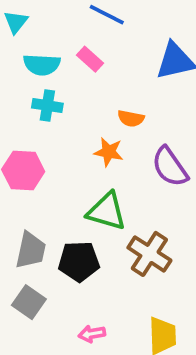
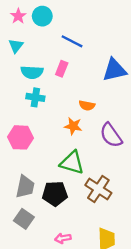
pink rectangle: (90, 59) -> (62, 69), turned 70

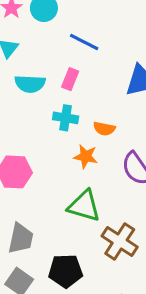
cyan cross: (35, 97) -> (66, 118), moved
black pentagon: (55, 194) -> (66, 271), moved

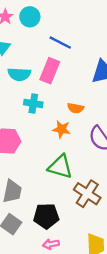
pink rectangle: (70, 79) -> (50, 71), size x1.5
cyan cross: (66, 118) -> (33, 103), moved

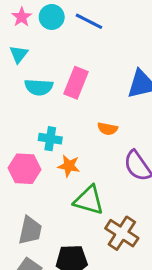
blue line: (60, 43) -> (89, 21), moved
cyan cross: (33, 103) -> (50, 139), moved
orange star: (61, 129) -> (69, 166), moved

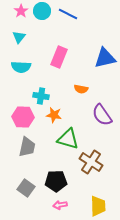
cyan semicircle: (39, 87) -> (21, 67), moved
gray trapezoid: (30, 230) -> (27, 147), moved

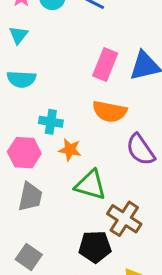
pink rectangle: (59, 57) -> (105, 64), moved
orange semicircle: (81, 89) -> (110, 111), size x1.6
black pentagon: (56, 181) -> (95, 247), moved

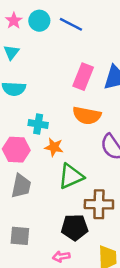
green triangle: (91, 185) -> (71, 176), turned -40
brown cross: (124, 219) -> (99, 204), turned -32
gray square: (29, 257) -> (20, 236), turned -30

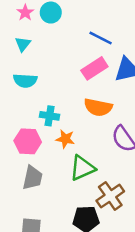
blue line: (71, 24) -> (101, 38), moved
pink rectangle: (83, 77) -> (94, 68), turned 35
brown cross: (99, 204) -> (110, 196), turned -36

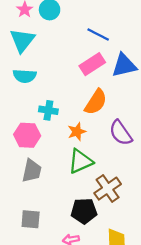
cyan triangle: (23, 44) -> (22, 40), size x1.6
orange semicircle: (98, 107) -> (96, 102), turned -68
orange star: (65, 139) -> (77, 132), moved, turned -30

